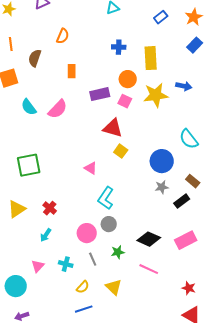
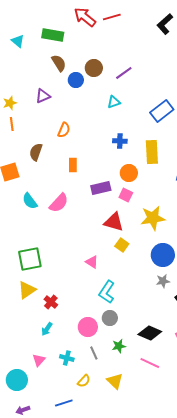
blue rectangle: (161, 17) -> (162, 111), size x1.6
orange line: (11, 44) -> (12, 124), moved
yellow star: (156, 95) -> (153, 218), moved
yellow triangle: (17, 209) -> (27, 290), moved
blue line: (84, 309) -> (64, 403), moved

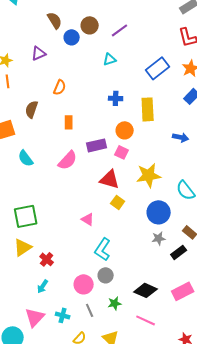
pink semicircle: (59, 203) -> (68, 160), moved
pink triangle: (39, 360) -> (35, 317), size x1.5

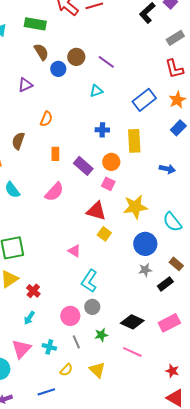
purple line: (120, 30) -> (106, 62), turned 72
purple rectangle: (97, 145) -> (83, 166), moved, turned 54

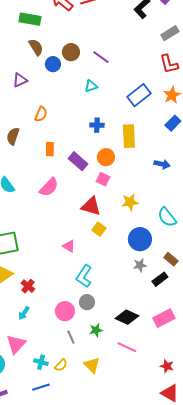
yellow star: (135, 207) -> (130, 202), size x0.7
cyan cross: (49, 347) -> (41, 362), moved

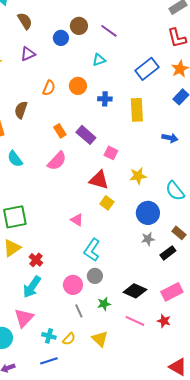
brown semicircle: (36, 47) -> (25, 21), moved
orange rectangle: (50, 149) -> (60, 131), moved, turned -32
orange circle: (106, 157) -> (78, 86), moved
cyan arrow: (24, 313) -> (32, 287), size x1.6
red star: (167, 366) -> (164, 321), moved

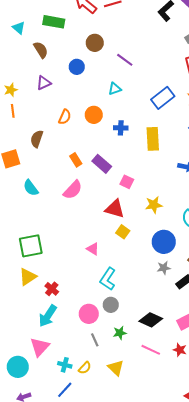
brown circle: (79, 26) -> (95, 43), moved
blue line: (49, 361) -> (65, 390), turned -30

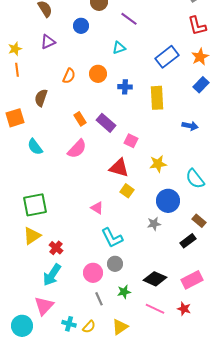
gray star: (164, 268) -> (154, 224), moved
cyan L-shape: (108, 279) -> (112, 238), turned -60
yellow triangle: (116, 368) -> (120, 327), turned 42

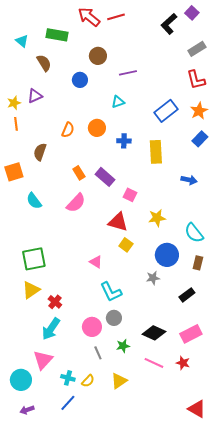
purple line: (129, 19) -> (128, 73), turned -48
purple triangle: (48, 42) -> (35, 96), moved
brown rectangle: (199, 221) -> (198, 263), moved, turned 64

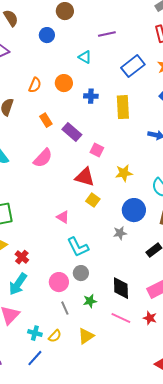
purple line: (128, 73) -> (107, 34), moved
cyan triangle: (118, 102) -> (85, 57), turned 48
orange rectangle: (79, 173) -> (46, 120), moved
black diamond: (154, 333) -> (121, 288), turned 65

